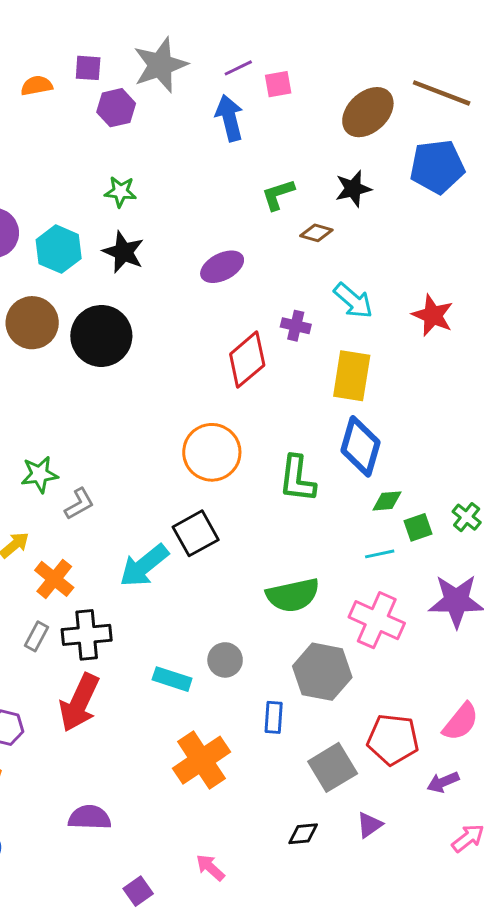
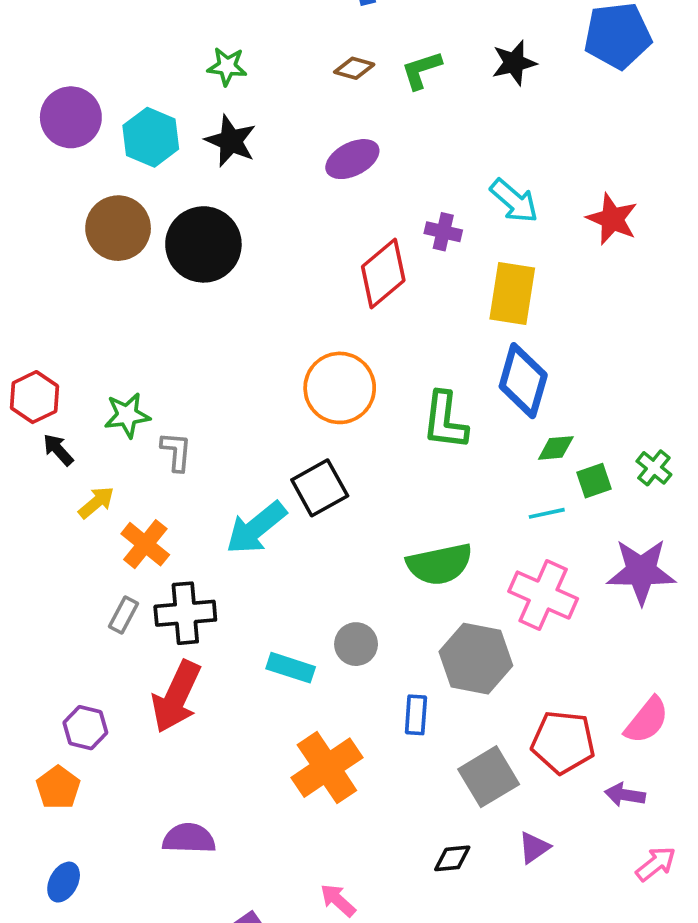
brown diamond: (316, 233) -> (354, 68), moved
gray L-shape: (79, 504) -> (176, 452), turned -56
purple arrow: (443, 782) -> (625, 795), turned 32

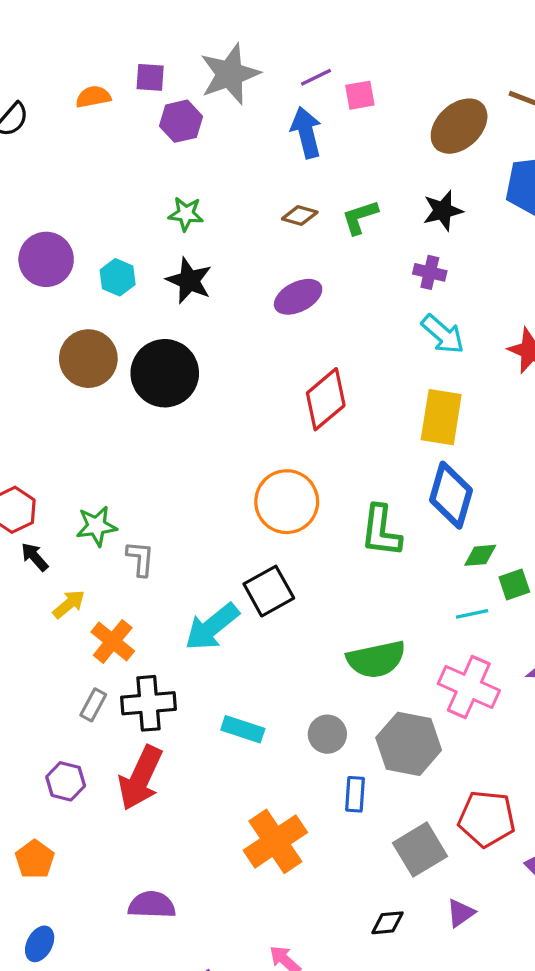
cyan hexagon: (151, 137) -> (118, 277), size x0.7
purple cross: (443, 232) -> (430, 272), moved
gray circle: (356, 644) -> (327, 734), moved
cyan rectangle: (291, 668) -> (243, 729), moved
purple hexagon: (85, 728) -> (66, 781), moved

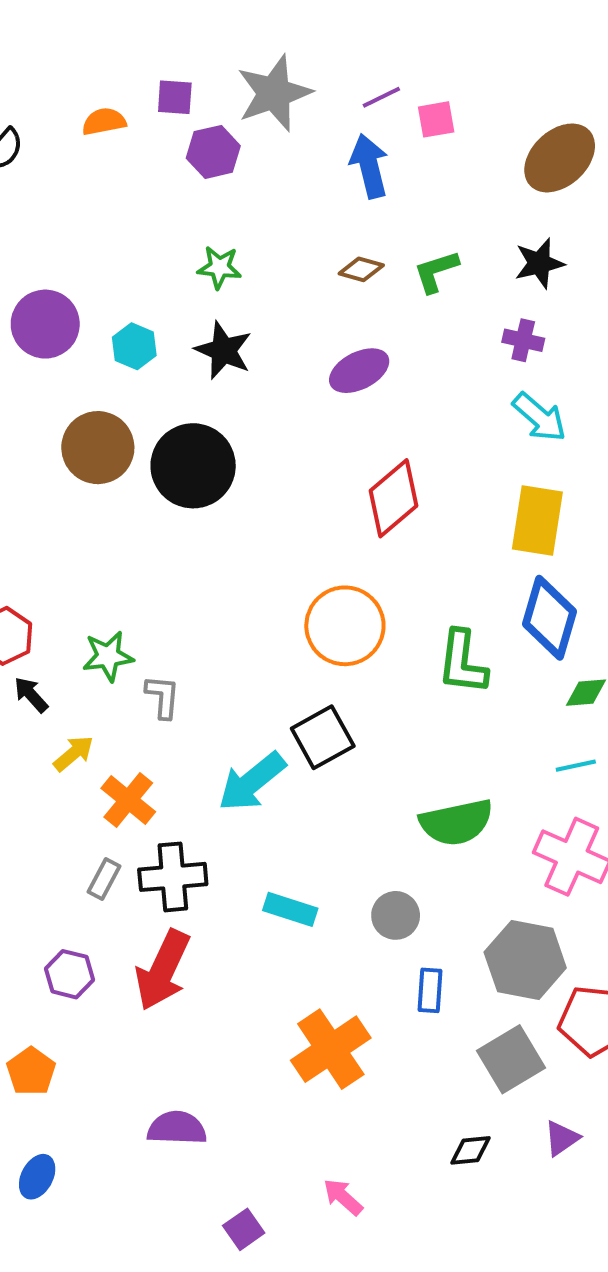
gray hexagon: (409, 744) -> (525, 960), moved

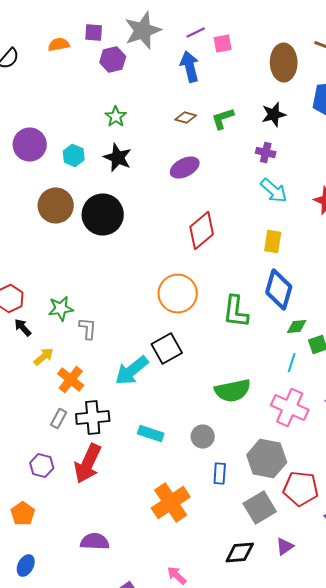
brown ellipse: (560, 158) -> (284, 63), turned -48
green star: (219, 267) -> (116, 117), turned 30
yellow rectangle: (537, 520) -> (273, 242), size x0.7
cyan line: (576, 766) -> (292, 363), turned -60
black diamond: (471, 1150) -> (240, 553), size x1.4

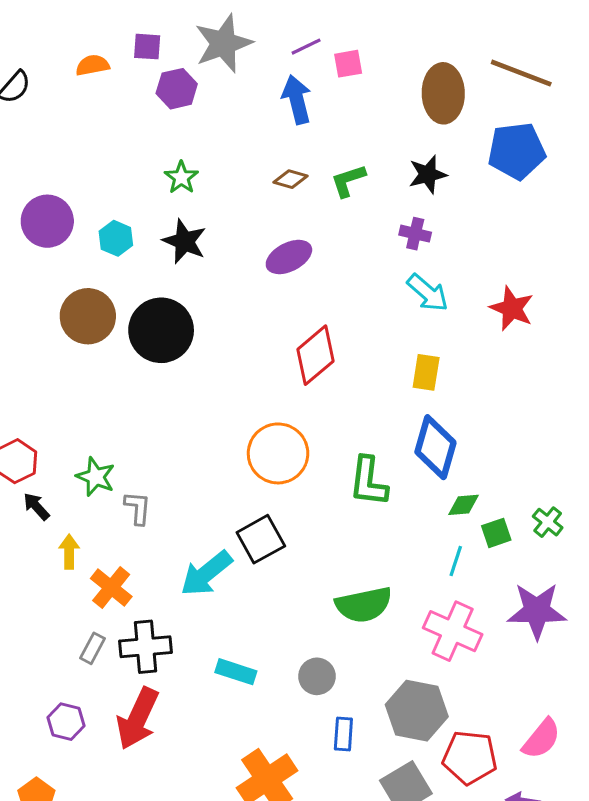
green star: (61, 309) -> (96, 477), turned 30
yellow arrow: (44, 357) -> (69, 552), turned -50

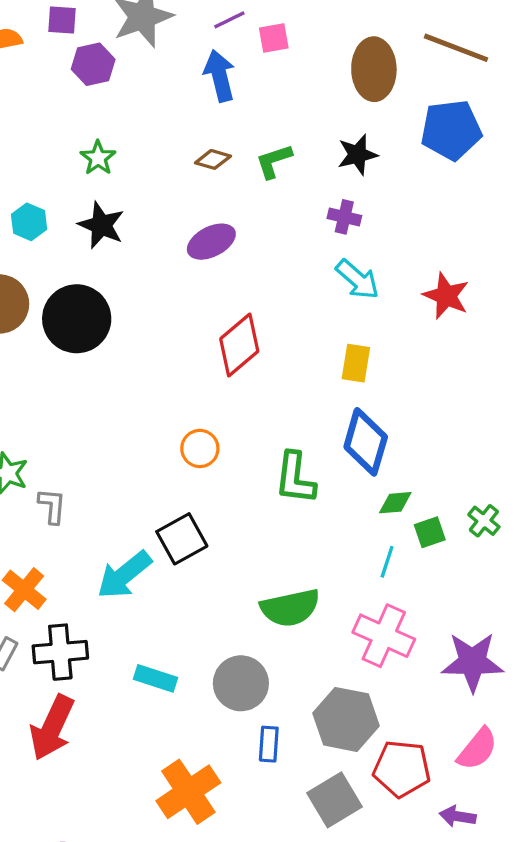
orange circle: (278, 453) -> (200, 448), size x0.6
purple star: (537, 611) -> (472, 662), moved
gray circle: (317, 676) -> (241, 683), size x1.4

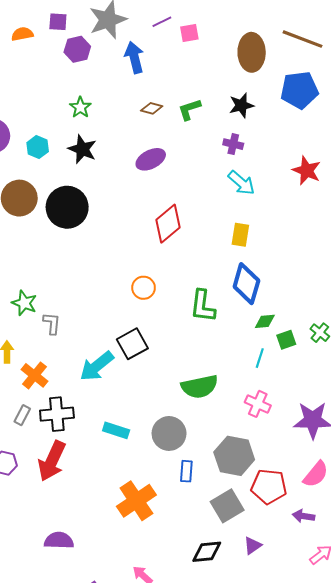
blue arrow: (220, 76) -> (134, 57), moved
red star: (446, 296) -> (307, 171), moved
pink cross: (384, 636) -> (258, 404), size x0.7

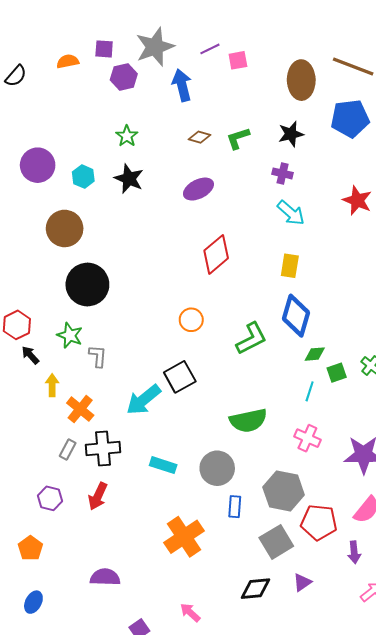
black circle: (67, 207) -> (87, 285), moved
green L-shape: (203, 306) -> (251, 338), turned -124
red arrow: (52, 461) -> (98, 496), size x0.7
purple arrow: (304, 516) -> (354, 552), turned -105

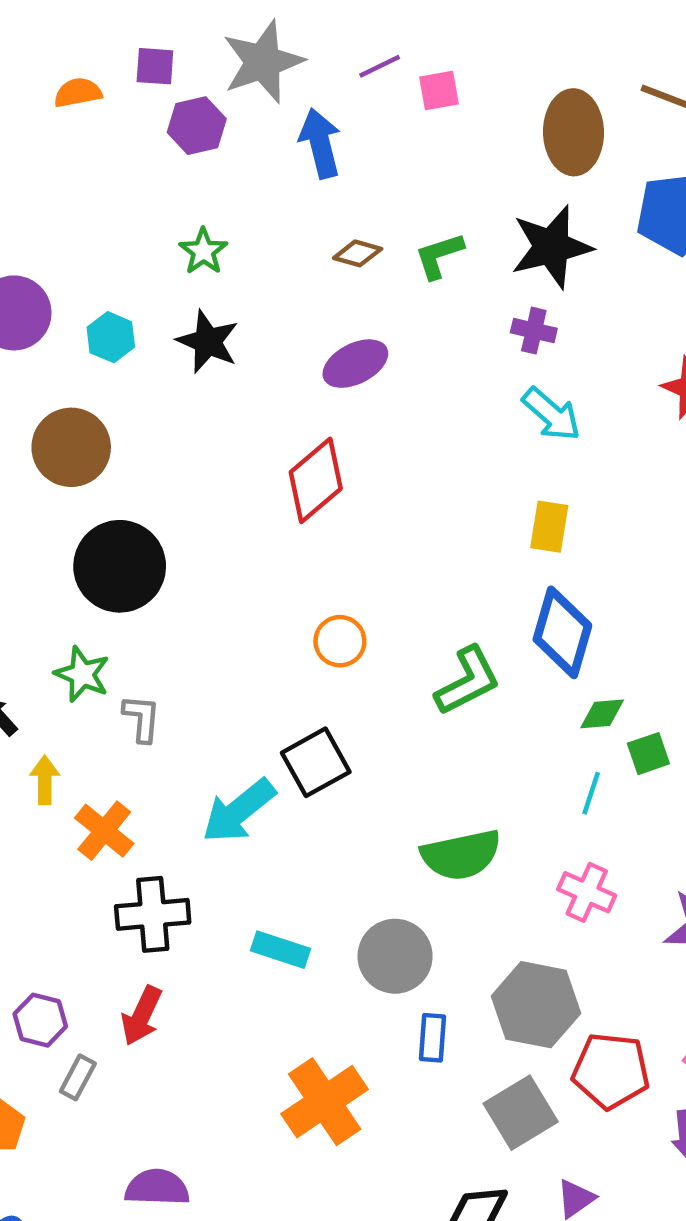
black star: (291, 134) -> (551, 247), size x1.5
red diamond: (216, 254) -> (316, 480), moved
gray rectangle: (68, 450) -> (78, 1077), moved

